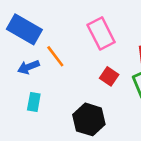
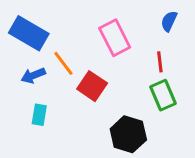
red square: (109, 76) -> (92, 86), moved, size x1.4
black hexagon: (89, 119) -> (128, 134), moved

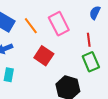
orange line: (63, 63) -> (31, 26), moved

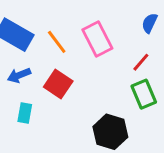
red line: (89, 40) -> (141, 62), turned 48
red square: (44, 56) -> (58, 84), moved

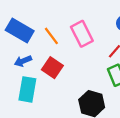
cyan rectangle: (25, 113) -> (27, 89), size x1.6

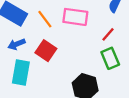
pink rectangle: (82, 34) -> (75, 17), turned -55

